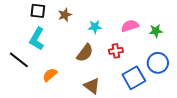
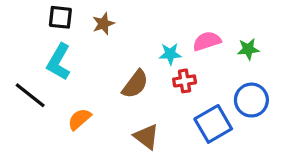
cyan star: (95, 27) -> (170, 54), moved

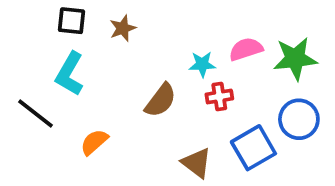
green star: (248, 49) -> (295, 59), size x1.6
brown triangle: (146, 137) -> (197, 163), moved

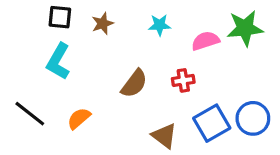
green star: (295, 59) -> (245, 28), moved
cyan star: (202, 64) -> (160, 25), moved
black line: (35, 114) -> (30, 114), moved
blue circle: (299, 119) -> (253, 118), moved

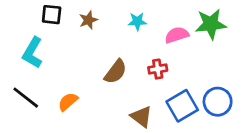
cyan L-shape: (58, 61) -> (33, 53), moved

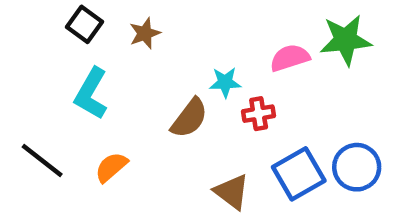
black square: (52, 15) -> (84, 24), turned 30
cyan star: (137, 21) -> (225, 82), moved
cyan L-shape: (33, 53) -> (91, 94), moved

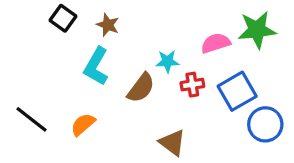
brown star: (145, 33) -> (108, 25), turned -30
cyan L-shape: (91, 94) -> (96, 66), moved
blue square: (299, 174) -> (237, 91), moved

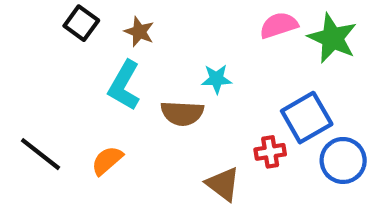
green star: (257, 30) -> (332, 38), turned 30
pink semicircle: (216, 43) -> (279, 25), moved
red cross: (192, 85) -> (270, 152), moved
brown semicircle: (141, 88) -> (182, 113), turned 56

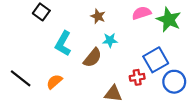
brown star: (139, 32) -> (98, 16), moved
brown semicircle: (182, 113) -> (93, 58), turned -54
brown triangle: (223, 184) -> (113, 94), turned -30

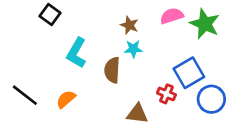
brown star: (98, 16) -> (129, 25), moved
brown semicircle: (93, 58) -> (112, 70), turned 144
red cross: (137, 77) -> (166, 94), turned 32

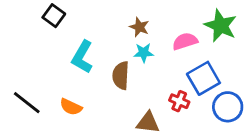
pink semicircle: (172, 16) -> (185, 41), moved
orange semicircle: (66, 99) -> (71, 107), turned -114

